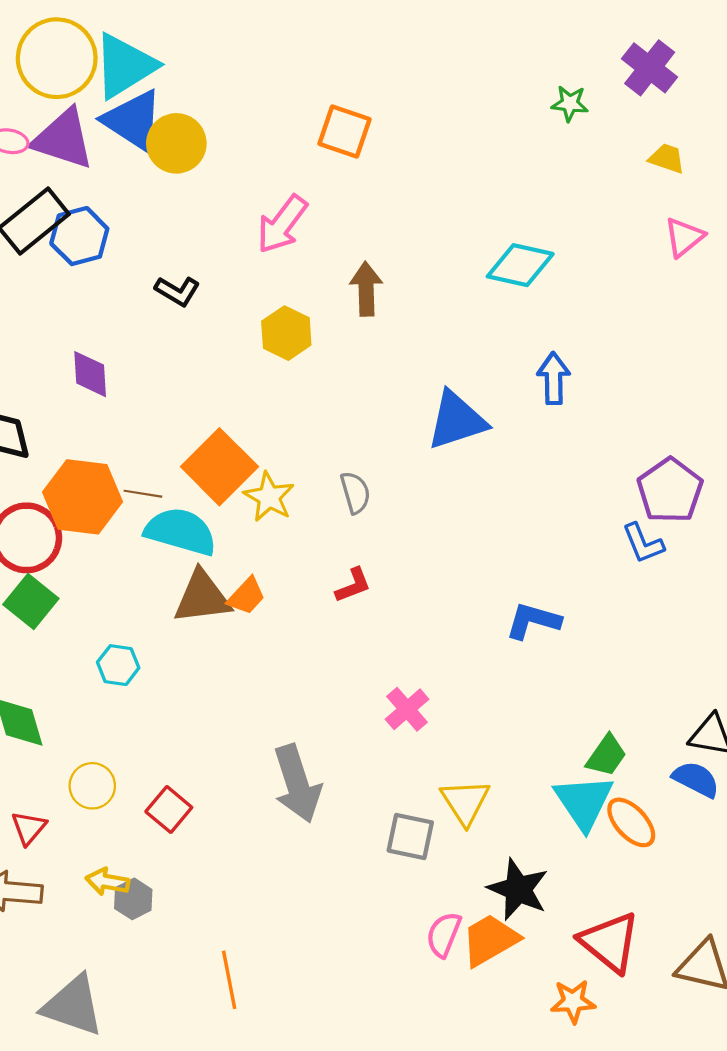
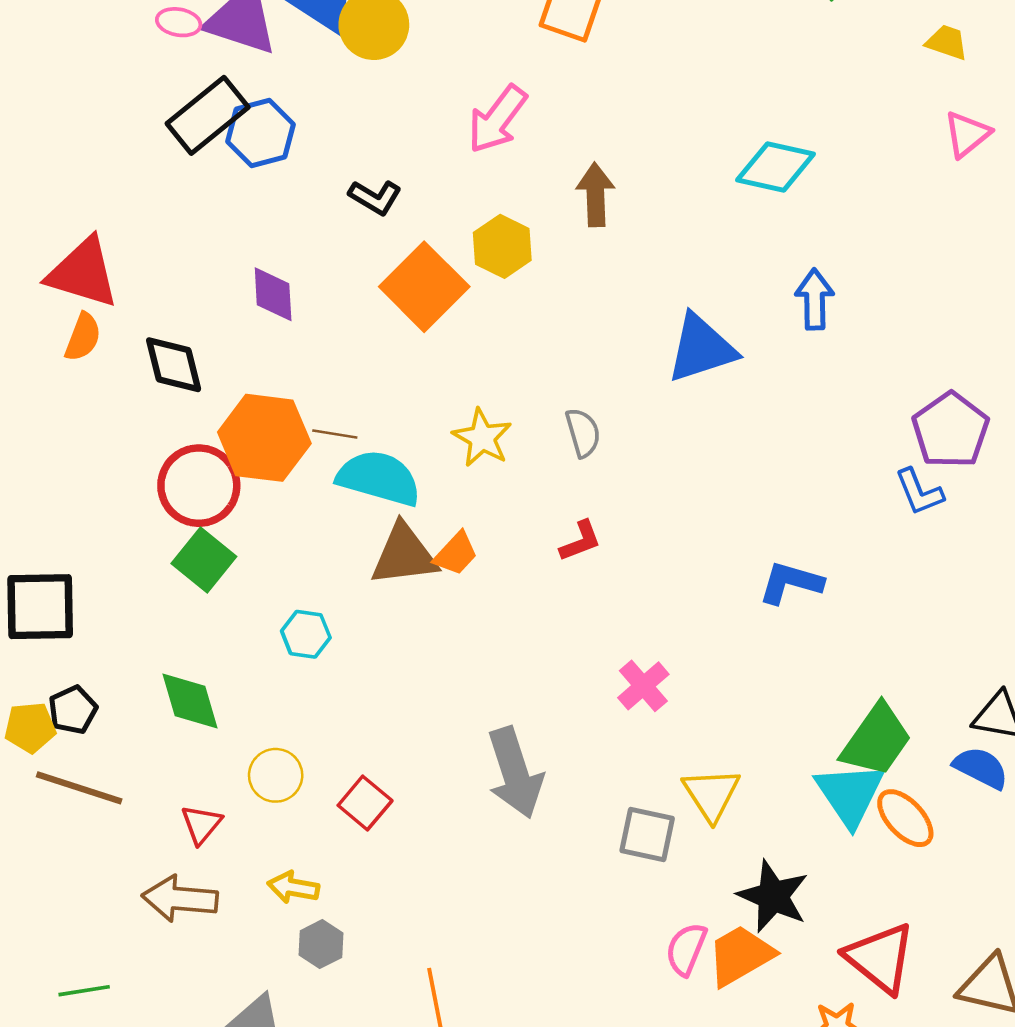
orange square: (219, 467) -> (424, 287), moved
green trapezoid: (606, 756) -> (876, 740), size x1.5
gray hexagon: (133, 899) -> (321, 944), moved

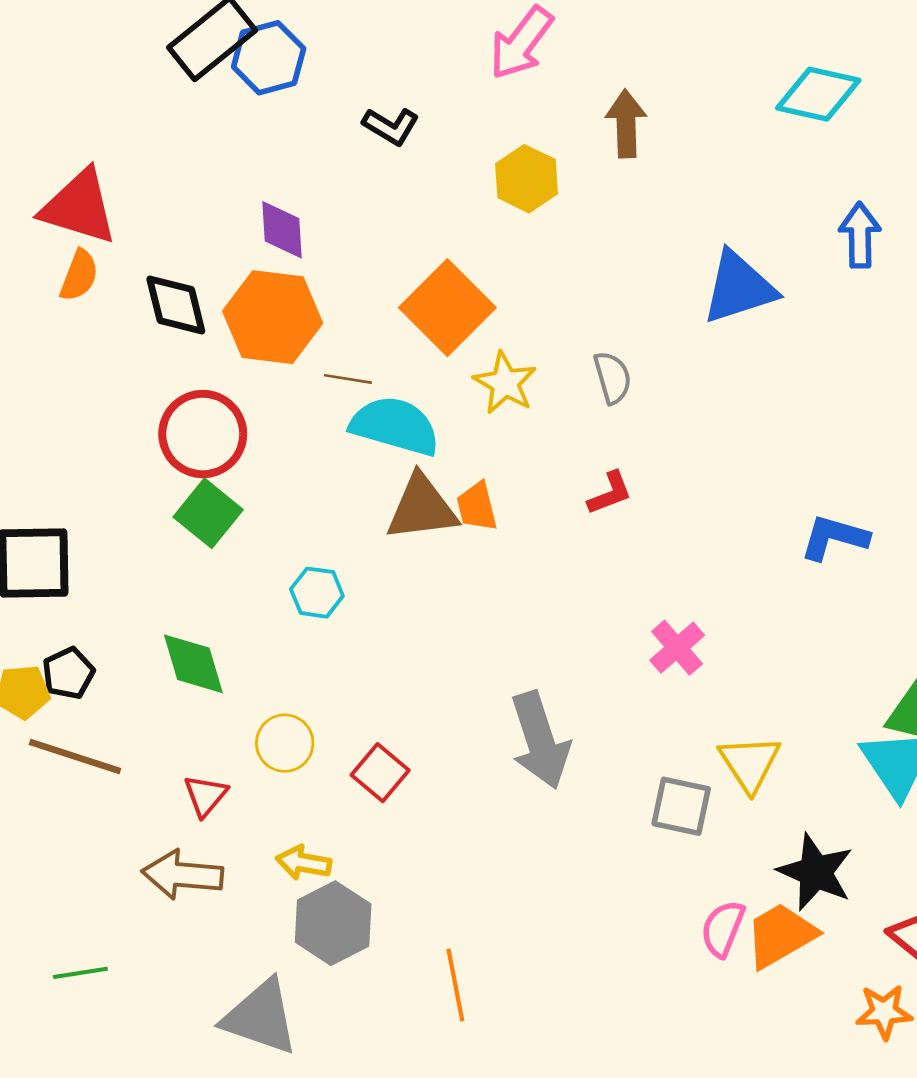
orange square: (424, 287) -> (447, 308), moved
orange hexagon: (264, 438) -> (273, 317), moved
orange trapezoid: (456, 554) -> (477, 507), turned 123
gray hexagon: (321, 944) -> (333, 923), size x1.6

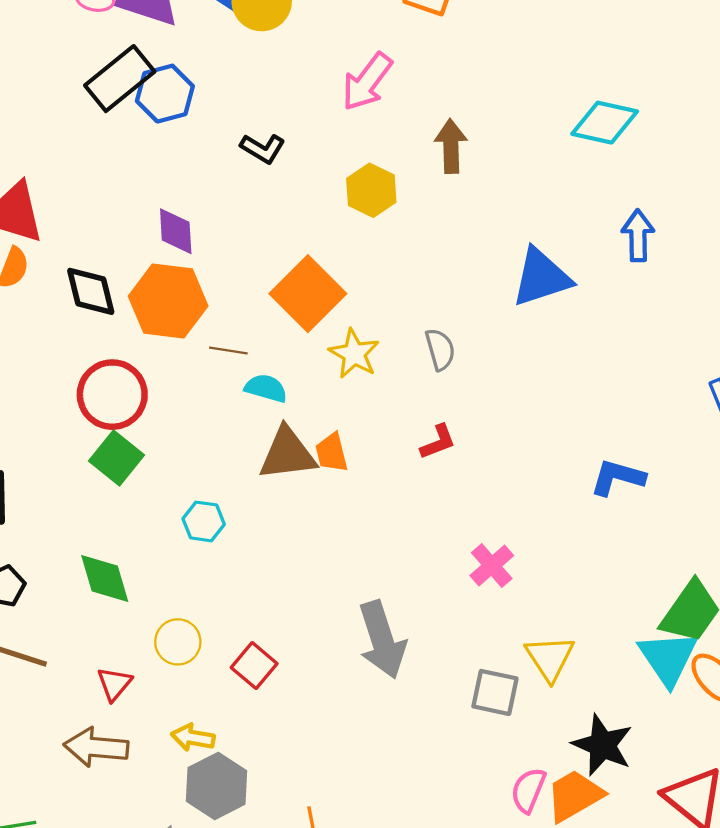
cyan semicircle: (395, 426) -> (266, 388), size x0.6

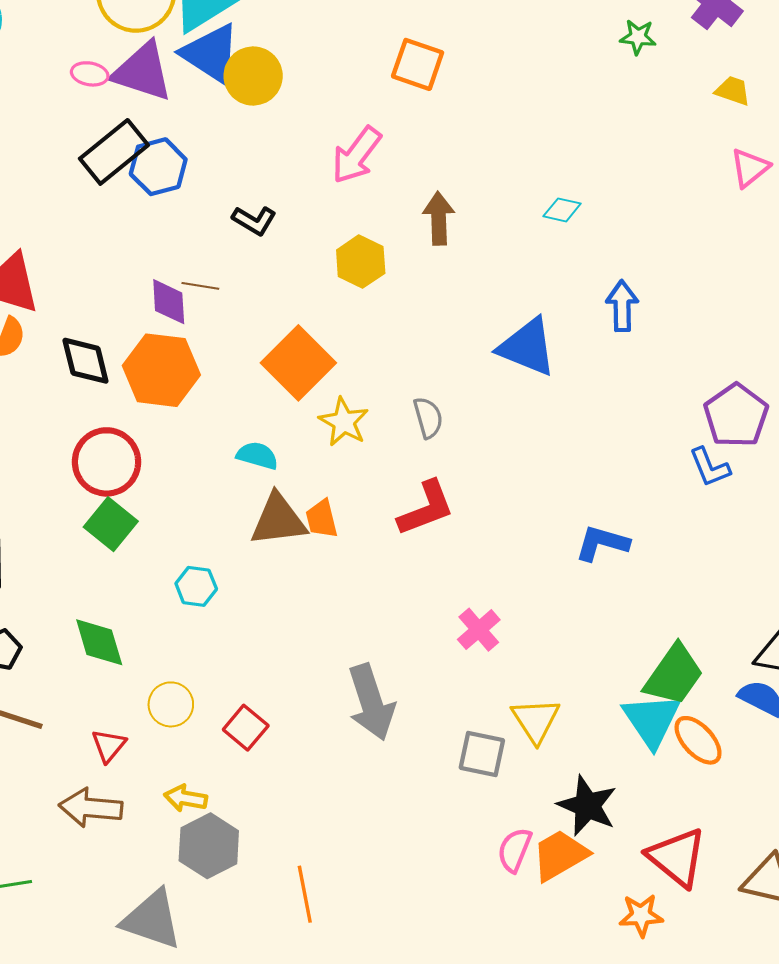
cyan diamond: (605, 123) -> (562, 210), moved, size x0.6
blue triangle: (541, 277) -> (527, 347), turned 40
brown line: (228, 351) -> (200, 286), moved
red L-shape: (438, 442) -> (426, 508), size x1.6

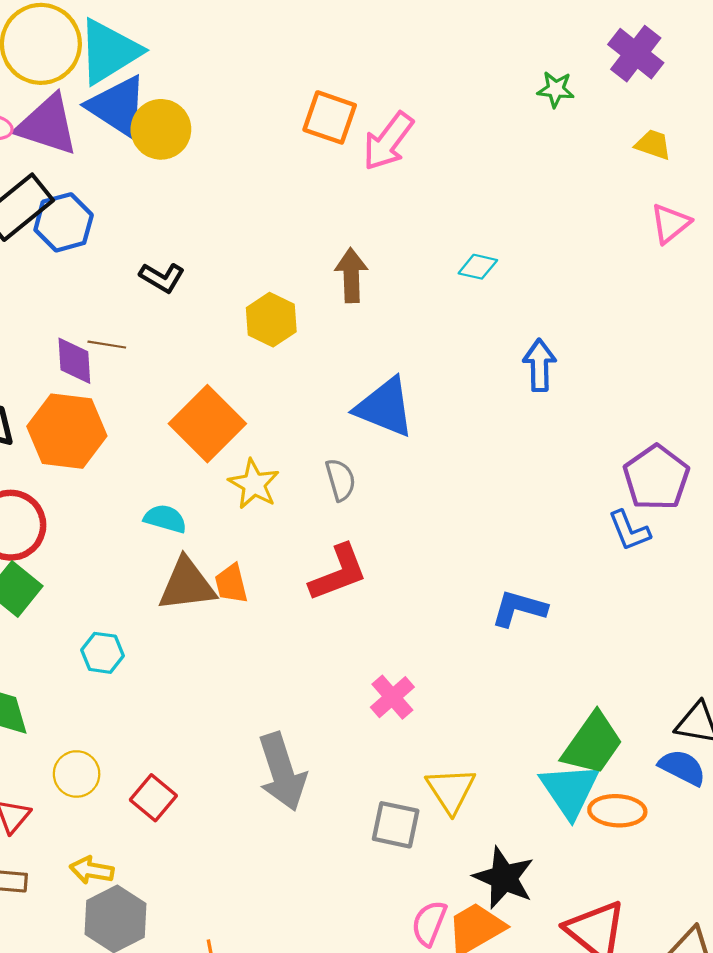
pink arrow: (356, 155) -> (388, 141), moved
blue triangle: (527, 347) -> (385, 407), moved
orange ellipse: (698, 740) -> (617, 811), turned -44

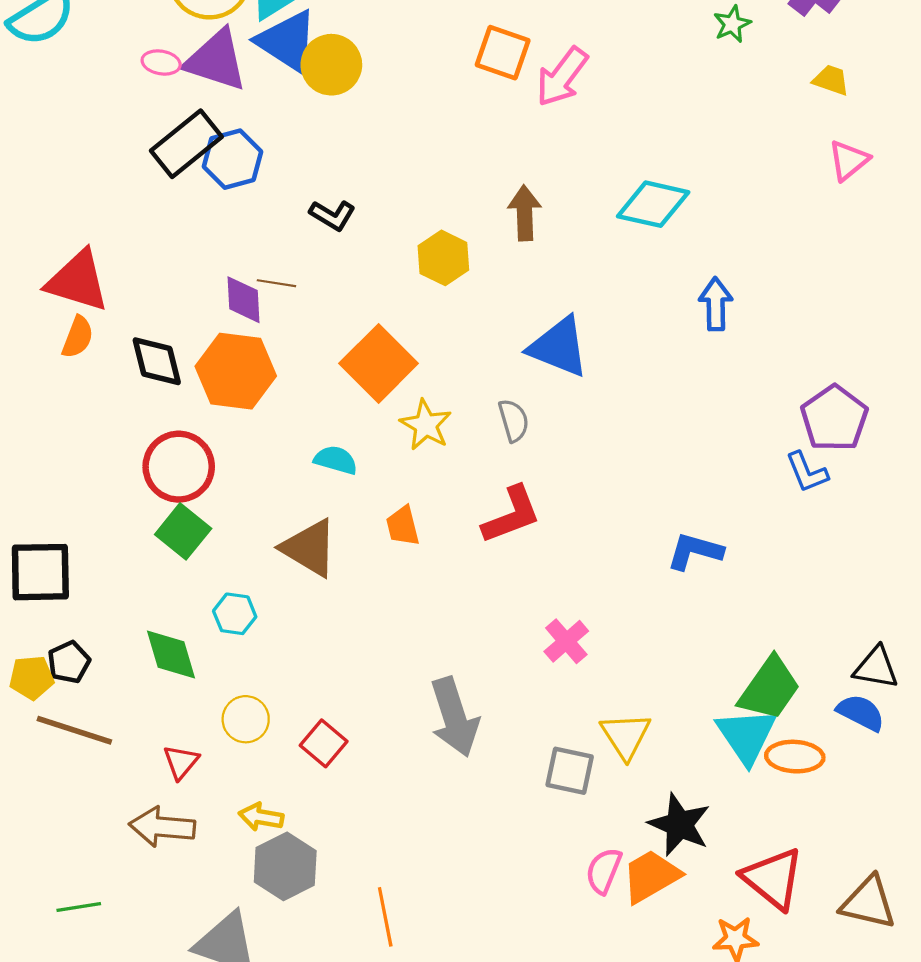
green star: (556, 89) -> (732, 24), turned -30
cyan diamond: (478, 267) -> (653, 204), size x1.8
brown triangle: (187, 585) -> (309, 548), moved, turned 38
cyan hexagon: (103, 653) -> (235, 614), moved

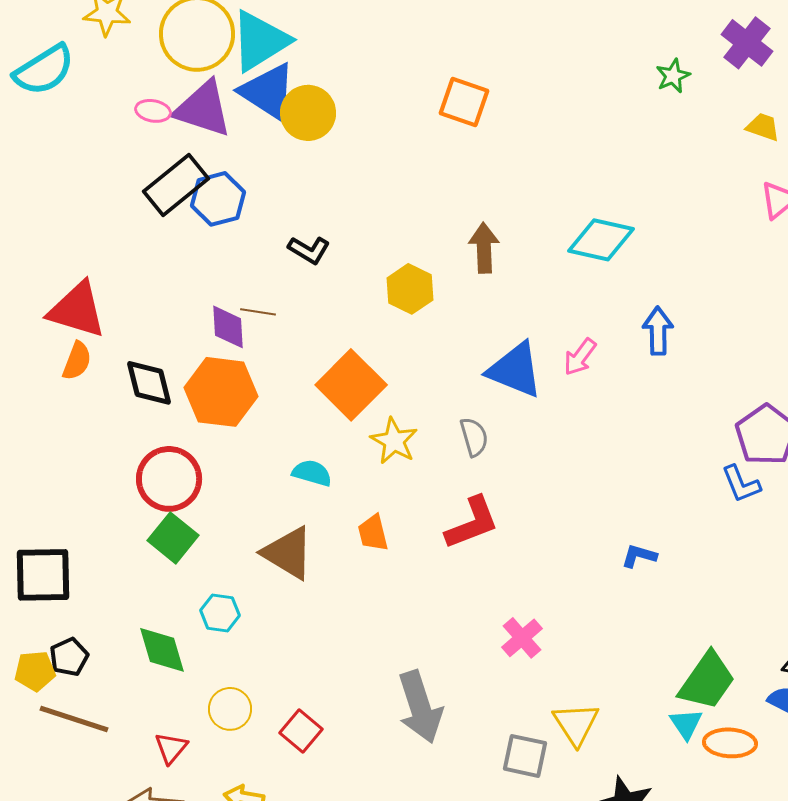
pink arrow: (562, 77) -> (580, 357), moved, size x0.7
blue L-shape: (695, 551) -> (639, 556), size x0.7
cyan triangle: (746, 736) -> (686, 724), size x0.6

